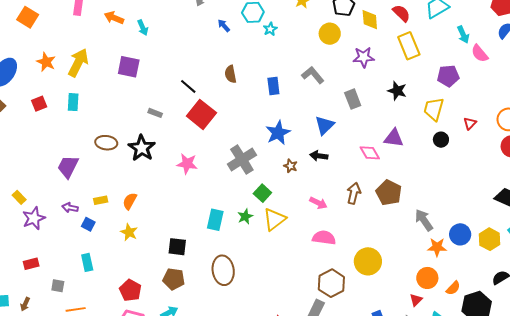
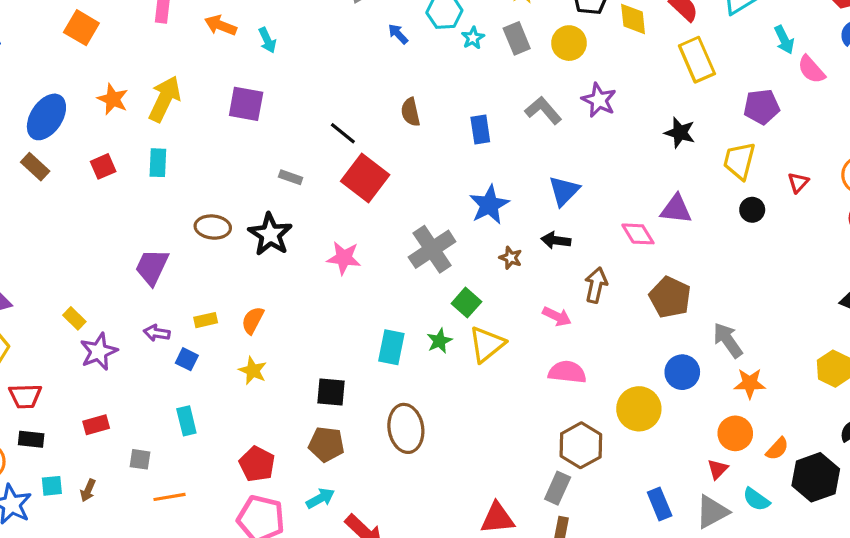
purple star: (364, 57) -> (599, 100), moved, turned 30
gray rectangle: (353, 99) -> (517, 38), moved
brown arrow: (354, 193) -> (596, 285), moved
blue circle: (460, 234) -> (682, 372), moved

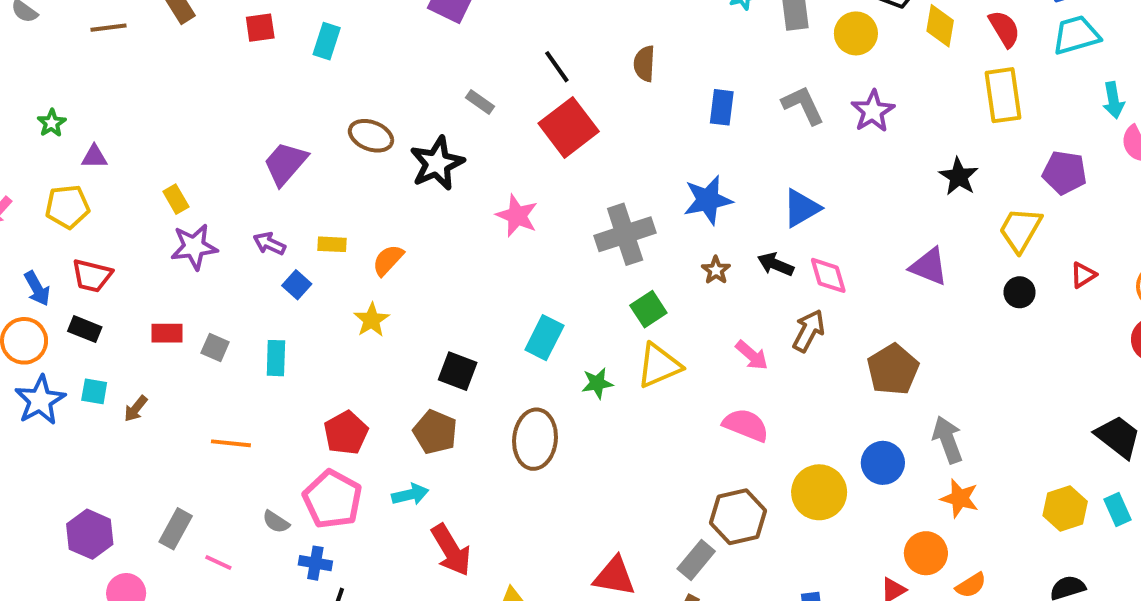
pink diamond: (638, 234) -> (828, 275), moved
green star: (439, 341) -> (597, 383), moved
gray square: (140, 459) -> (215, 348), moved

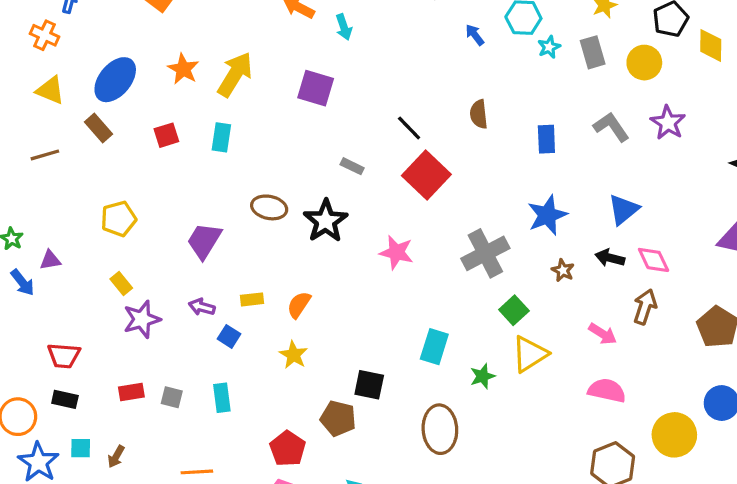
yellow pentagon: (67, 207) -> (119, 219), moved
blue arrow: (37, 288) -> (22, 282), moved
brown pentagon: (435, 432) -> (338, 418), moved

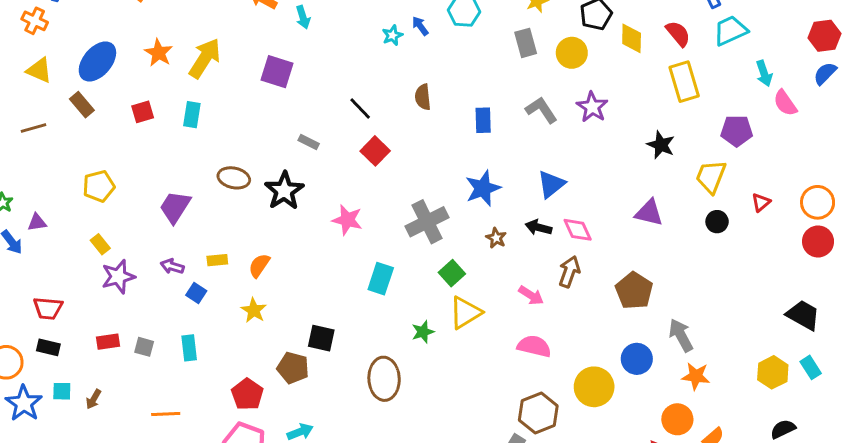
cyan star: (549, 47) -> (392, 35), moved
red square: (426, 175) -> (375, 151), size x0.7
cyan rectangle: (434, 347) -> (381, 279), moved

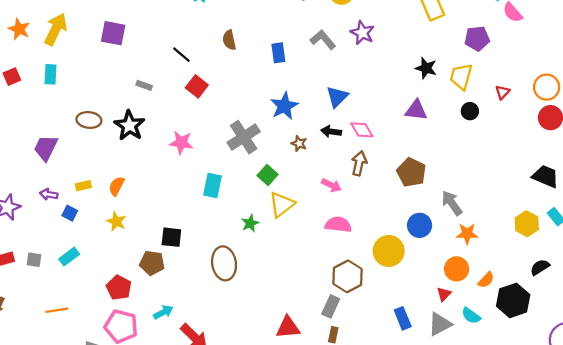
black star: (661, 145) -> (426, 68), moved
cyan rectangle: (189, 348) -> (69, 257), turned 66

